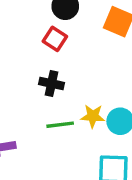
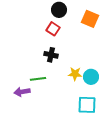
green line: (60, 125) -> (38, 79), moved

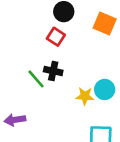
cyan circle: (91, 77) -> (105, 89), moved
green line: (38, 79) -> (36, 79), moved, turned 56

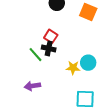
red square: (56, 37) -> (51, 36), moved
purple arrow: (15, 120) -> (32, 86), moved

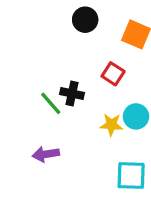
red square: (51, 36) -> (113, 74), moved

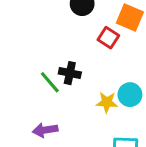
red square: (113, 74) -> (108, 38), moved

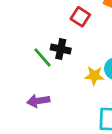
red square: (108, 38) -> (80, 17), moved

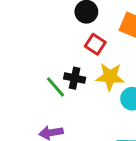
yellow star: (94, 76) -> (110, 77), moved, size x1.4

